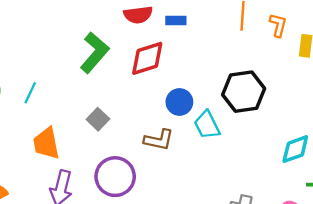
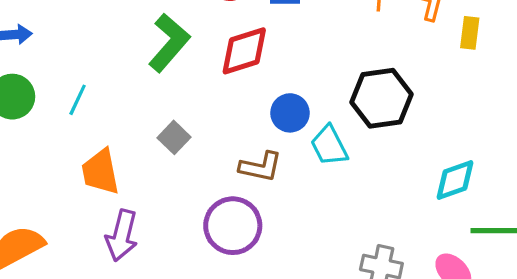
purple circle: (115, 177) -> (233, 226), moved

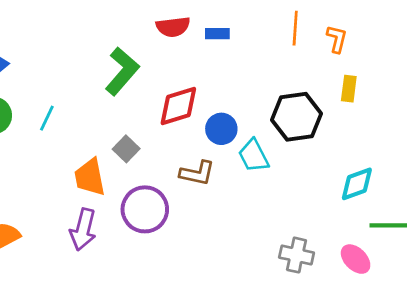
yellow rectangle: (470, 33) -> (349, 89), moved
red diamond: (244, 51) -> (178, 106), moved
orange trapezoid: (100, 172) -> (90, 177), moved
purple circle: (233, 226) -> (145, 209), moved

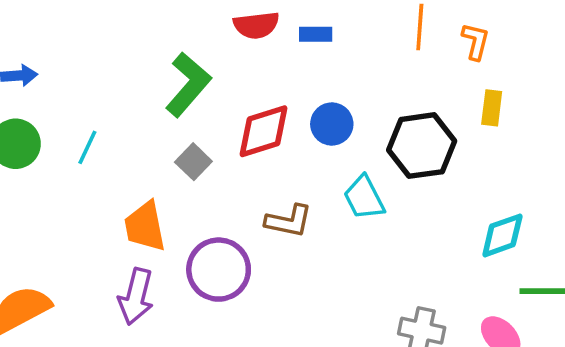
blue circle: (221, 129) -> (332, 124), moved
gray square: (126, 149) -> (193, 162), moved

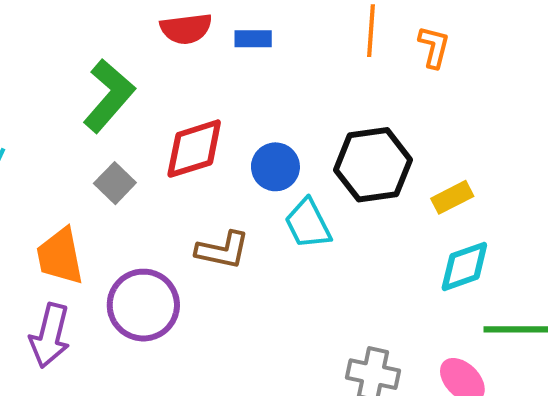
yellow rectangle: (492, 108) -> (452, 197), moved, turned 56
blue circle: (332, 124) -> (275, 167), moved

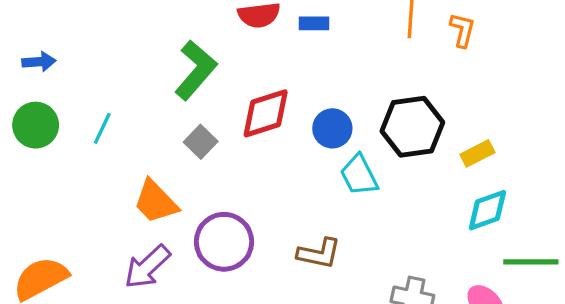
brown L-shape: (223, 250) -> (319, 253), moved
orange trapezoid: (60, 256) -> (156, 202), turned -33
purple arrow: (50, 336) -> (147, 267), turned 33

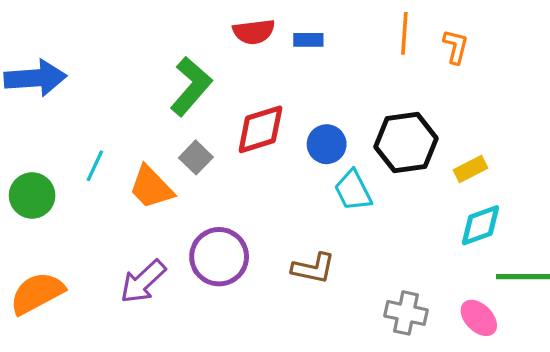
blue arrow: (39, 62) -> (35, 78), size x1.8
green circle: (36, 125) -> (32, 195), moved
cyan line: (102, 128) -> (95, 166), moved
orange trapezoid: (156, 202) -> (151, 187), moved

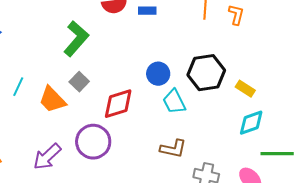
red diamond: (260, 129) -> (118, 104), moved
yellow rectangle: (471, 169) -> (245, 89), turned 60
brown L-shape: (313, 268) -> (173, 149), moved

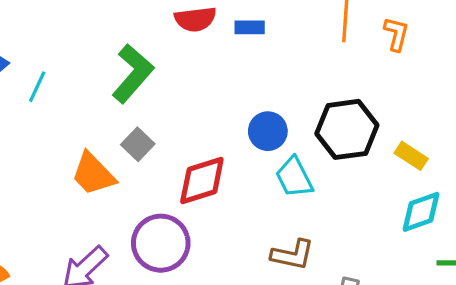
cyan line: (18, 87) -> (37, 87), moved

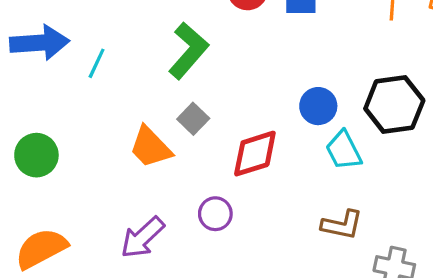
purple circle: (161, 243) -> (215, 214), size x0.6

